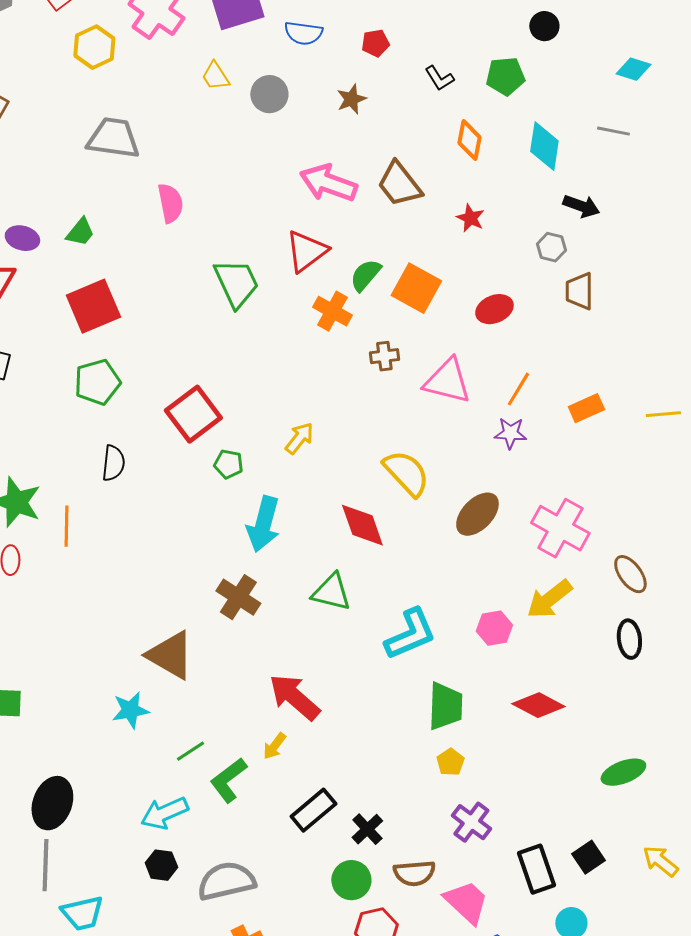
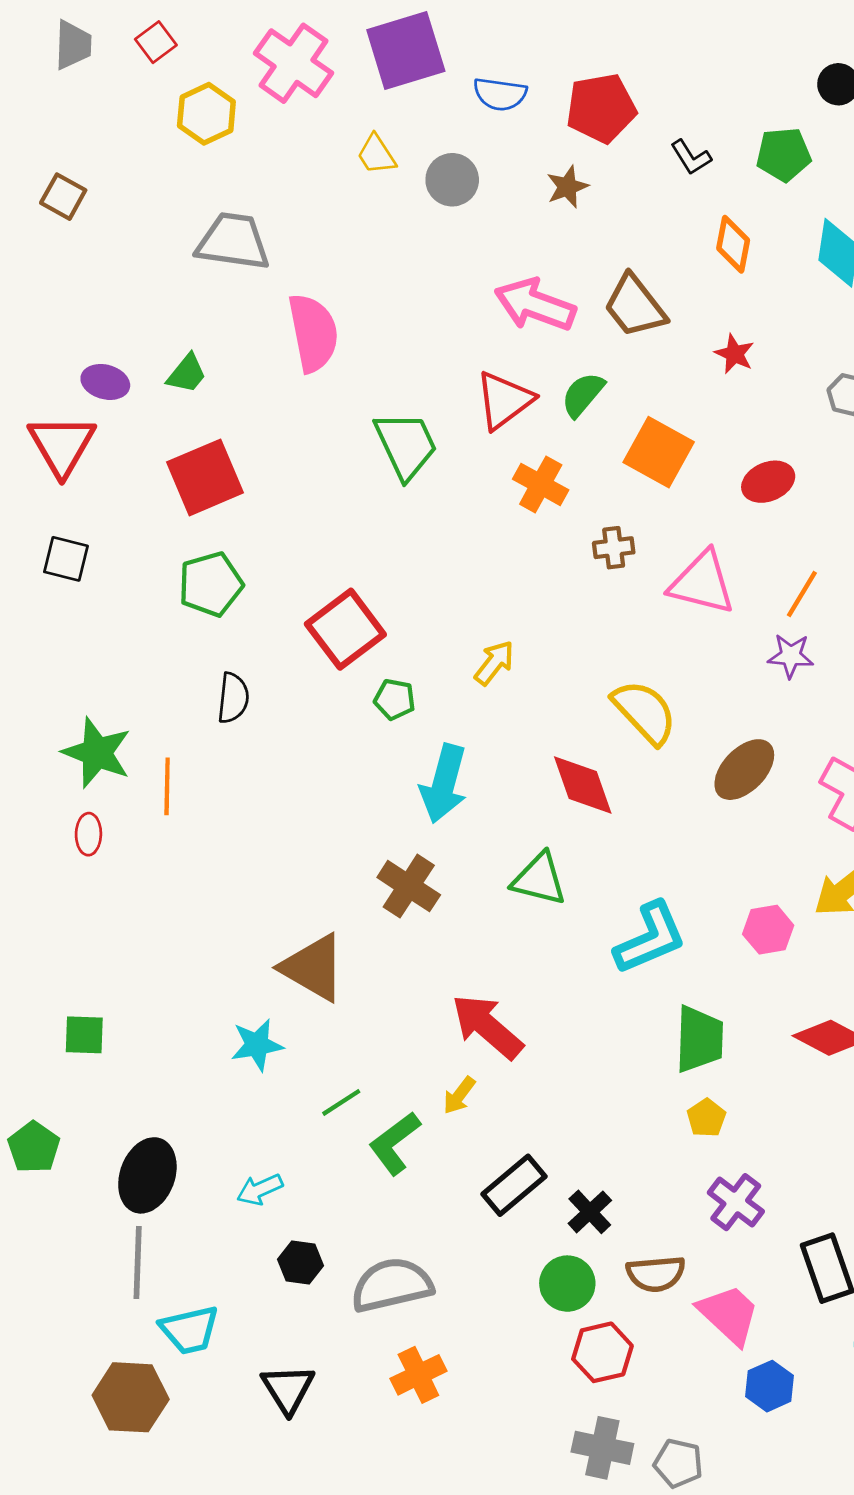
red pentagon: (375, 43) -> (601, 108), size x1.8
pink semicircle: (170, 203) -> (313, 333), size x1.4
green semicircle: (365, 275) -> (583, 395), moved
cyan arrow: (164, 813) -> (260, 1189), moved, size x0.7

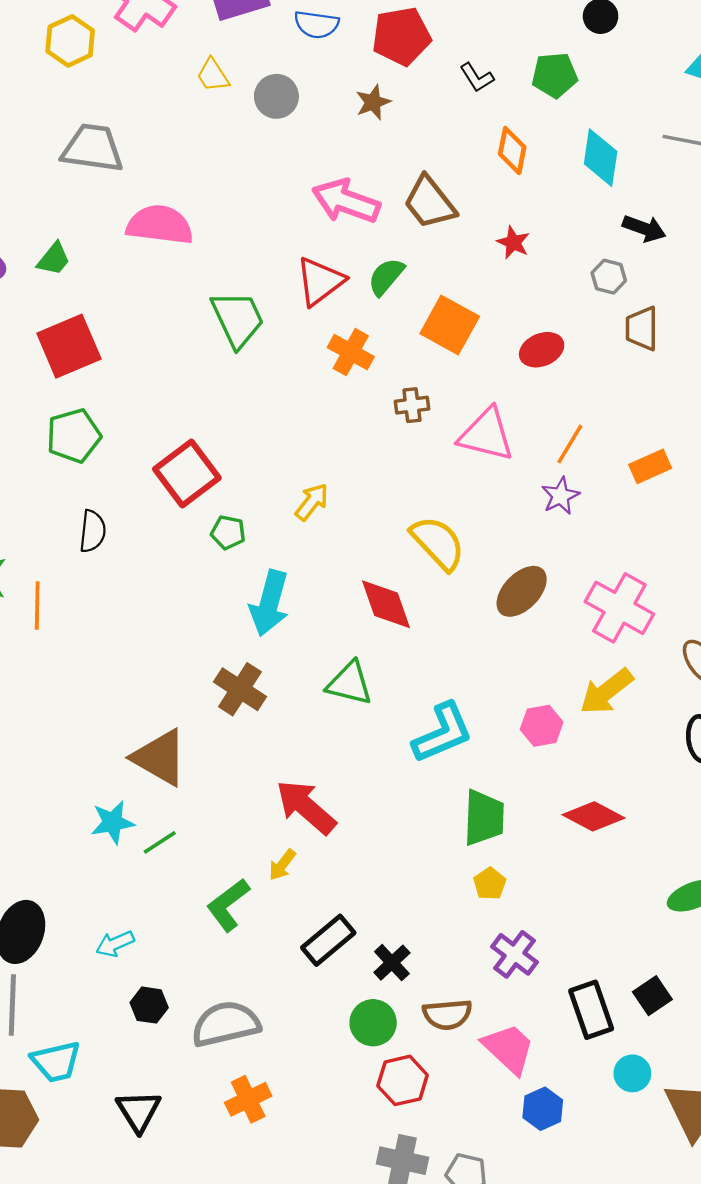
pink semicircle: (313, 333) -> (160, 225), turned -72
purple star: (791, 656) -> (560, 496), turned -30
green line: (341, 1102) -> (160, 842), moved

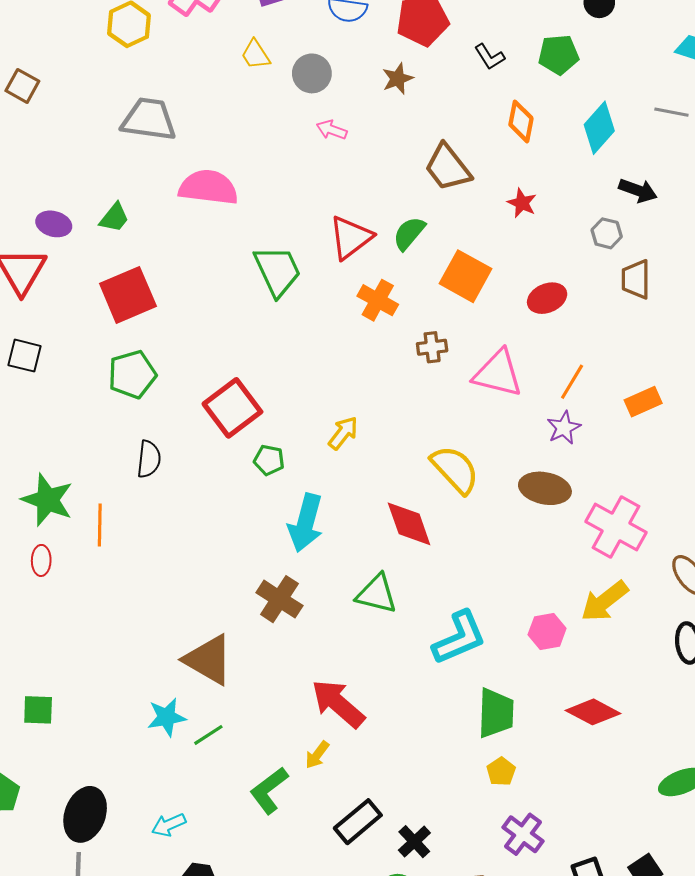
cyan diamond: (601, 158) -> (599, 128), turned 33
pink arrow: (346, 201) -> (332, 130), moved, size x0.5
brown ellipse: (522, 591) -> (545, 488), moved, turned 57

